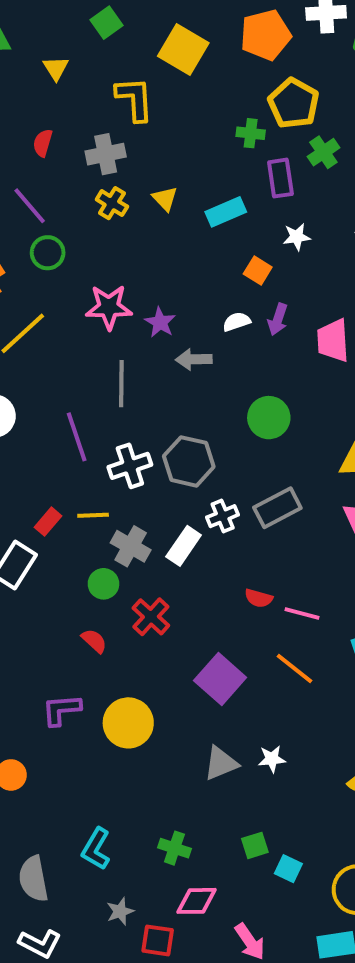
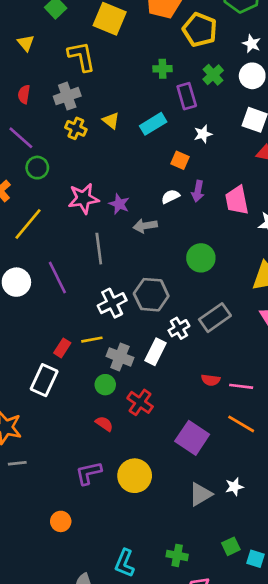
yellow pentagon: (294, 103) -> (200, 30), moved
purple line: (77, 437) -> (57, 277), moved

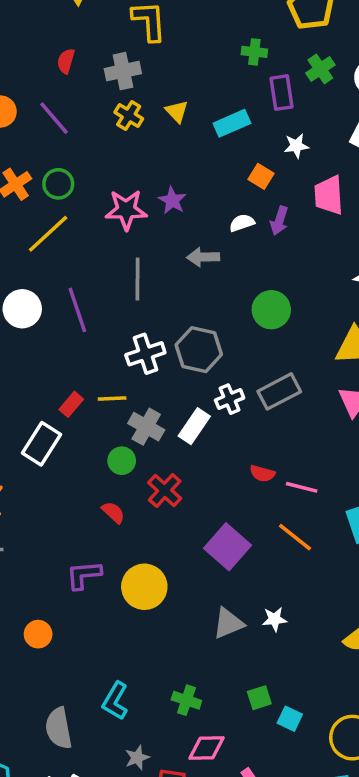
green circle: (37, 168) -> (58, 184), moved
pink trapezoid: (237, 200) -> (329, 195), moved
purple star: (119, 204) -> (172, 200), moved

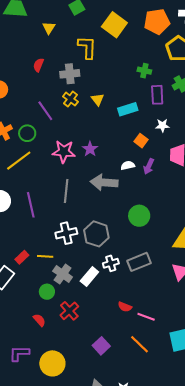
purple line: (54, 118) -> (45, 111), moved
gray arrow: (203, 257) -> (104, 182), size x1.5
purple square: (228, 547) -> (101, 346), size x0.7

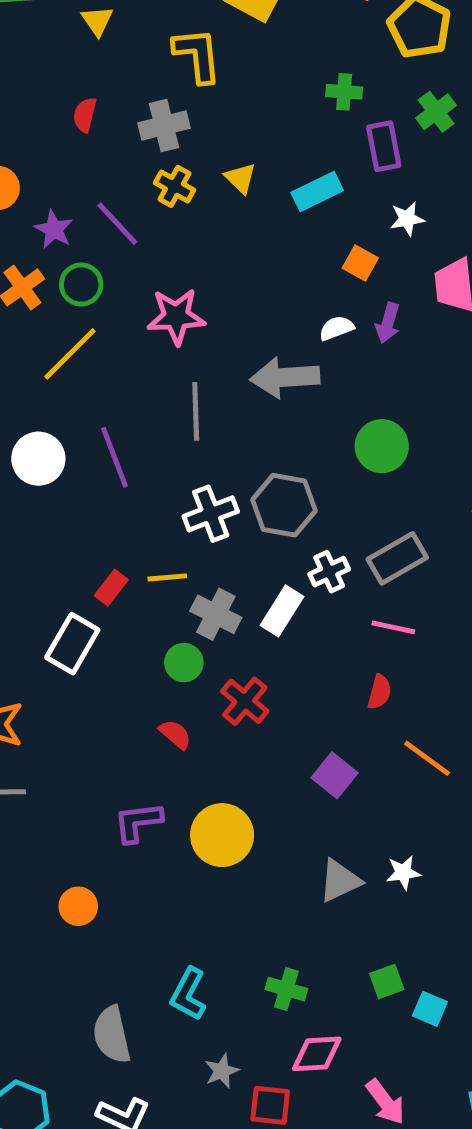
purple star: (90, 149) -> (54, 229), moved
red semicircle: (125, 307) -> (379, 692), moved, turned -88
pink line: (146, 317) -> (393, 627), moved

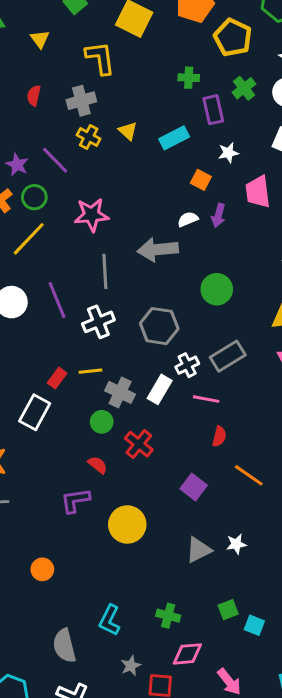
white cross: (211, 514) -> (98, 322), moved
pink line: (393, 627) -> (206, 399), moved
purple L-shape: (138, 822) -> (75, 500), moved

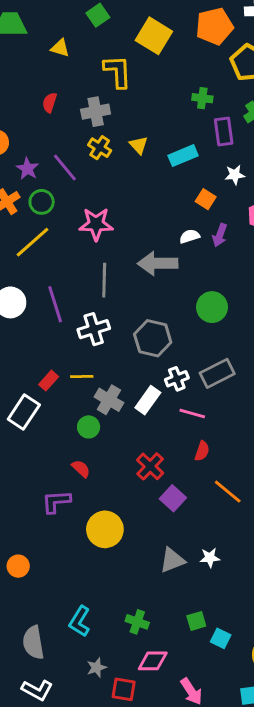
yellow triangle: (40, 39) -> (60, 48), turned -42
red cross: (139, 444) -> (150, 466), moved

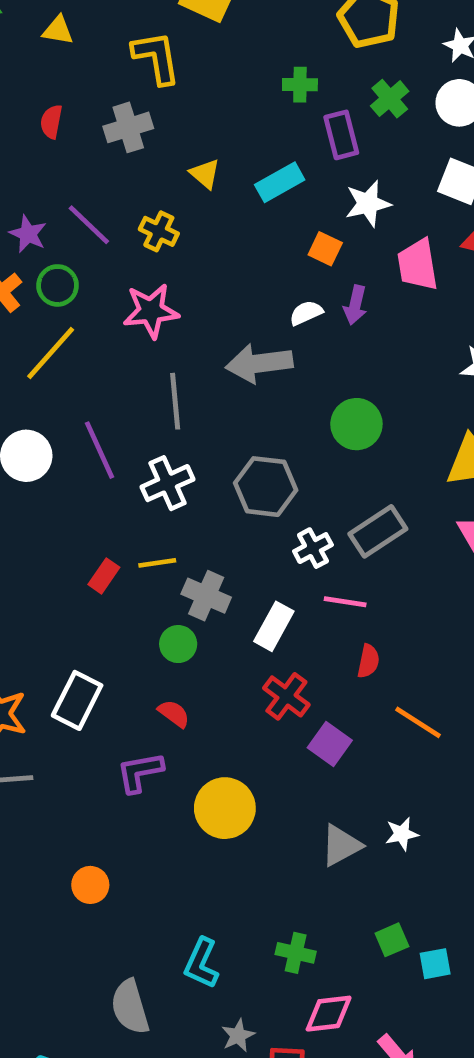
yellow cross: (100, 148) -> (159, 231), moved
white star: (235, 175) -> (368, 204), size x1.4
white rectangle: (148, 400) -> (274, 626), moved
white rectangle: (24, 412) -> (77, 700), moved
cyan square: (221, 638) -> (435, 964), turned -30

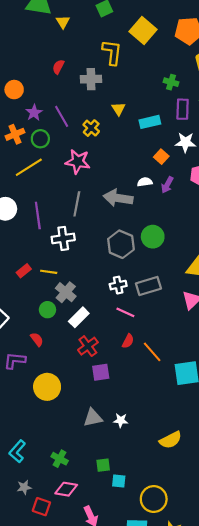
yellow triangle: (58, 30) -> (63, 22), moved, turned 32
gray hexagon: (266, 487) -> (121, 244), moved
white rectangle: (274, 626) -> (79, 317), moved
orange line: (418, 722) -> (152, 352), moved
purple square: (330, 744) -> (101, 372), turned 30

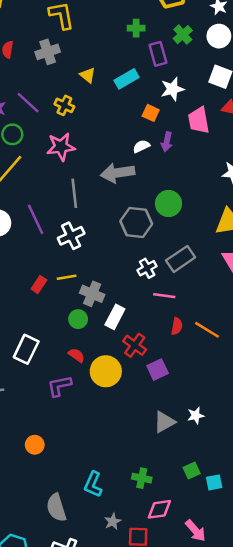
yellow circle: (47, 387) -> (106, 371), moved

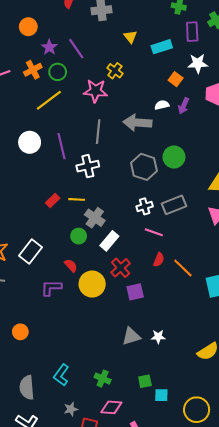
yellow cross: (64, 105) -> (115, 71), moved

